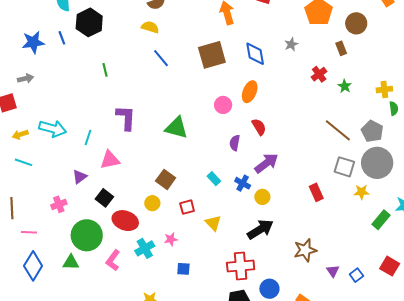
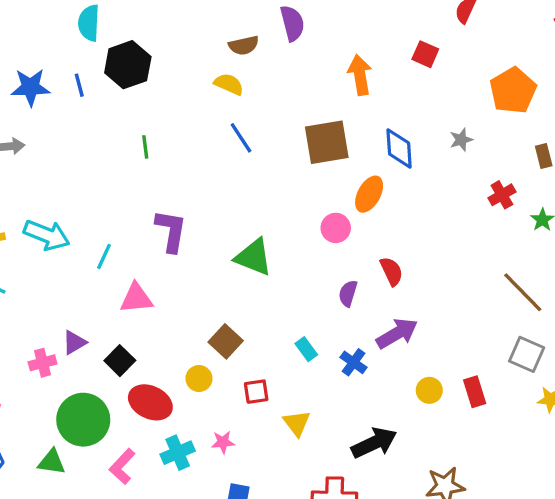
orange ellipse: (250, 92) -> (369, 194), moved
purple triangle: (80, 177) -> (74, 342), moved
yellow circle: (262, 197) -> (429, 390), moved

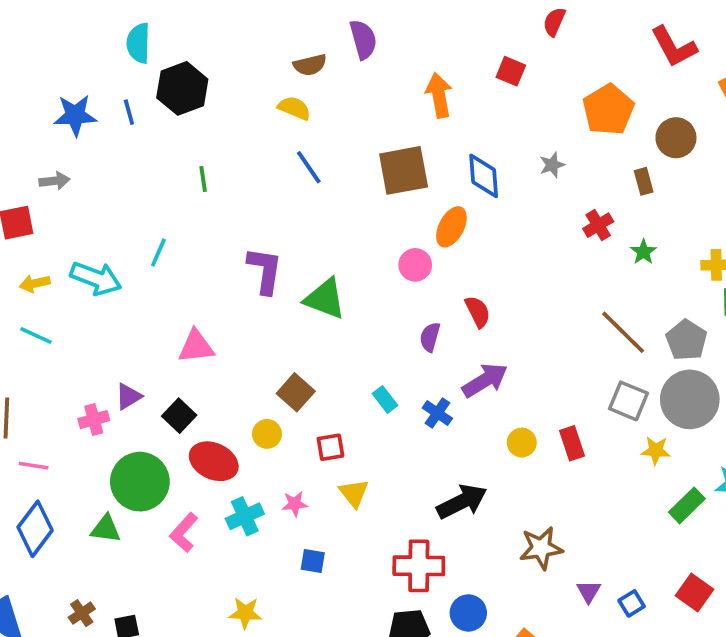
purple L-shape: (171, 231) -> (265, 270), moved
cyan line: (104, 256) -> (158, 253), moved
yellow triangle: (297, 423) -> (354, 493), moved

